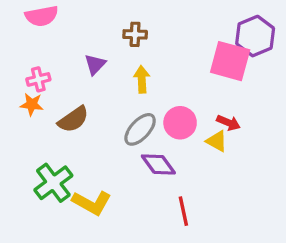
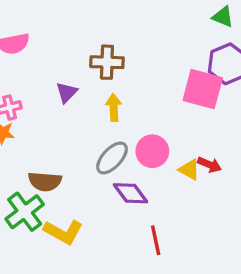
brown cross: (135, 34) -> (107, 62), size x1.4
brown semicircle: (73, 119) -> (45, 181), moved, turned 40
red arrow: (228, 123) -> (209, 165), moved

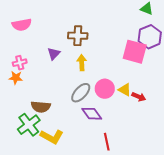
yellow triangle: (189, 170) -> (125, 90), moved

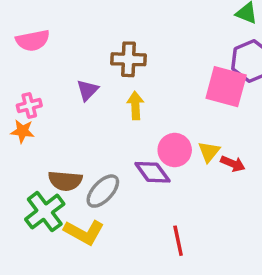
yellow triangle: (125, 90) -> (209, 152), turned 40
gray ellipse: (81, 93) -> (103, 191), moved
purple diamond: (92, 114) -> (152, 172), moved

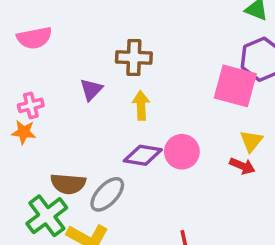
yellow triangle: (209, 152) -> (251, 141), moved
purple diamond: (152, 172) -> (143, 155), moved, turned -45

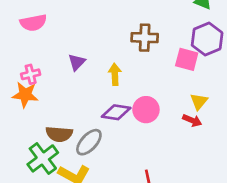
brown cross: (134, 57) -> (145, 38), moved
pink square: (235, 86) -> (187, 59), size x0.7
orange star: (24, 132) -> (25, 95), size x1.4

